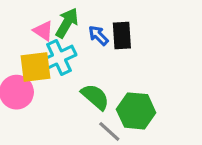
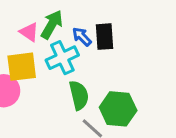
cyan cross: (59, 58) -> (62, 58), moved
green semicircle: (95, 97) -> (79, 95), turned 36

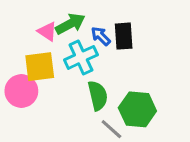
green arrow: (52, 25) -> (70, 24), turned 32

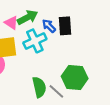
green semicircle: (98, 96) -> (39, 87), moved

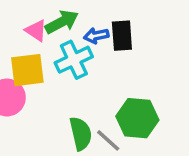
blue arrow: (49, 26) -> (96, 36), turned -56

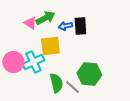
cyan cross: (74, 60) -> (33, 62), moved
yellow square: (27, 70) -> (50, 46), moved

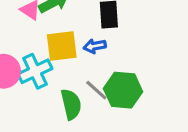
blue arrow: (65, 26) -> (95, 46), moved
gray line: (72, 87) -> (96, 90), moved

